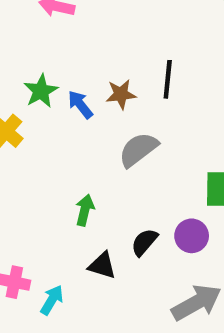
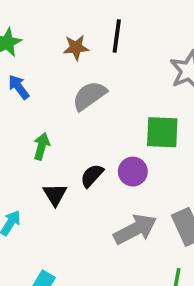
blue arrow: (80, 105) -> (19, 87), moved
black triangle: (102, 265) -> (55, 195), turned 40

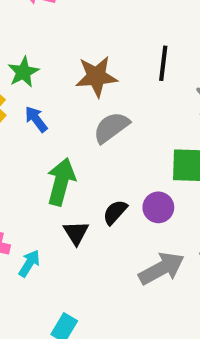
black line: (117, 36) -> (163, 63), moved
brown star: (76, 47) -> (96, 76), size x1.5
green arrow: (41, 146) -> (61, 182), size x1.6

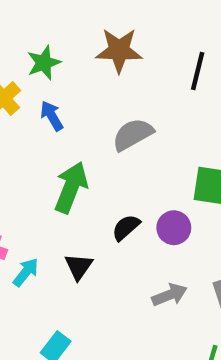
brown star: (96, 76) -> (119, 50), moved
black triangle: (76, 233) -> (79, 266), moved
gray arrow: (162, 268) -> (170, 295), size x0.7

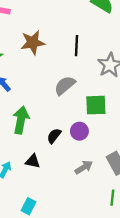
gray semicircle: (133, 134) -> (65, 85), moved
black triangle: (79, 266) -> (33, 161), turned -42

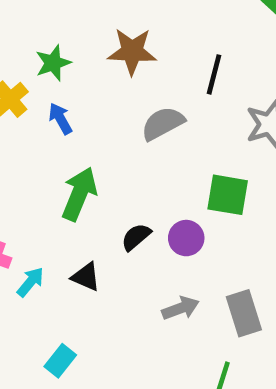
gray semicircle: (65, 85) -> (163, 123), moved

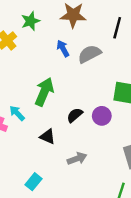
blue arrow: (60, 119) -> (63, 48), moved
cyan arrow: (30, 282) -> (17, 113), moved, turned -84
gray arrow: (180, 308) -> (77, 159), moved

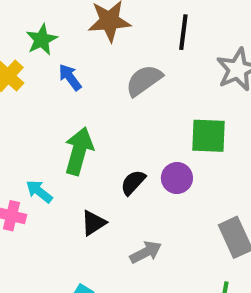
blue arrow: (63, 48) -> (70, 77), moved
black triangle: (48, 137) -> (94, 223), turned -49

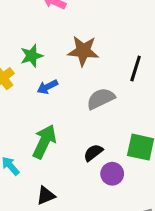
blue arrow: (70, 77) -> (47, 87), turned -90
black semicircle: (133, 182) -> (93, 153), moved

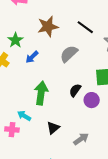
black line: (136, 69) -> (85, 27), turned -54

